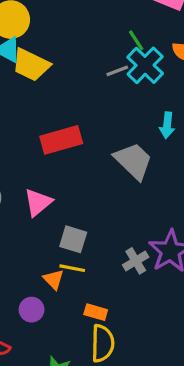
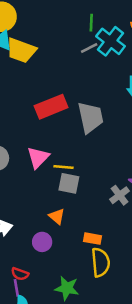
green line: (136, 40) -> (91, 23), moved, turned 42
gray trapezoid: (133, 161) -> (90, 117), moved, turned 40
yellow line: (72, 268) -> (63, 167), moved

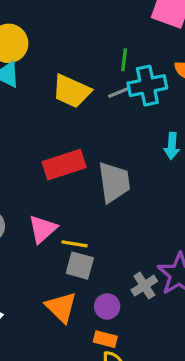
cyan cross: (111, 41) -> (147, 86), turned 36
yellow trapezoid: (21, 50) -> (72, 91), moved
orange triangle: (57, 216) -> (61, 307), size x1.5
purple circle: (42, 242) -> (107, 306), moved

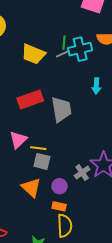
green line: (124, 60) -> (64, 43), moved

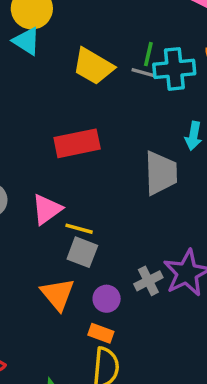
gray line: (63, 54) -> (144, 73), turned 32
gray trapezoid: (61, 109) -> (161, 173), moved

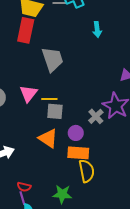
red rectangle: (77, 143) -> (26, 30), moved, turned -50
gray trapezoid: (161, 173) -> (52, 59), moved
orange rectangle: (101, 333) -> (78, 153), size x1.5

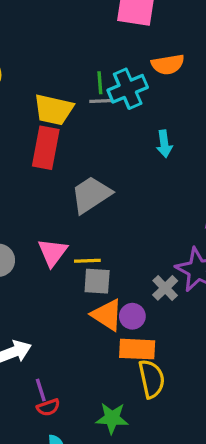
gray trapezoid: (52, 59) -> (91, 195), turned -104
orange triangle: (48, 138) -> (107, 315), moved
red semicircle: (24, 187) -> (48, 407), turned -32
purple line: (22, 198) -> (41, 390), moved

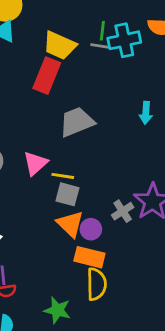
cyan arrow: (164, 144) -> (146, 113), moved

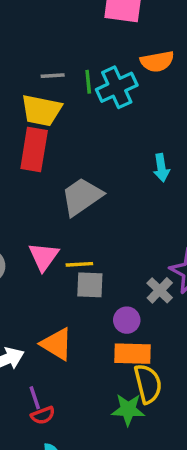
gray line: (100, 46) -> (53, 76), moved
orange triangle: (70, 224) -> (57, 344), moved
green star: (57, 310) -> (128, 410), moved

